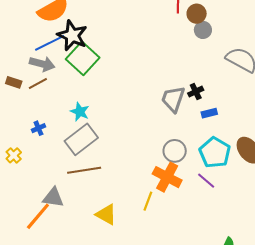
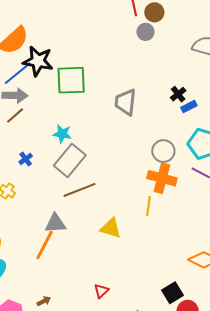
gray circle: (203, 30) -> (146, 32), moved
green square: (83, 58) -> (71, 80), moved, turned -32
black cross: (196, 92) -> (178, 94), moved
gray trapezoid: (173, 99) -> (126, 102), moved

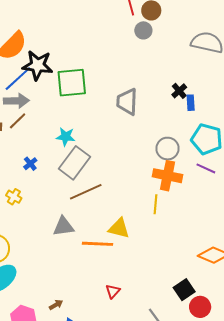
blue rectangle: (189, 106) -> (191, 103), turned -63
orange line: (45, 245) -> (98, 244), moved, turned 68

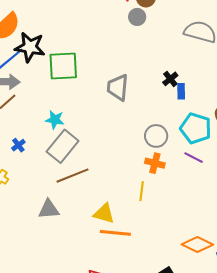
orange cross: (167, 176) -> (155, 163), size x0.7
orange line: (98, 244) -> (115, 233), moved

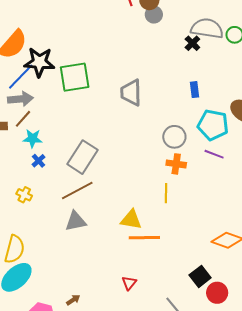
gray circle: (137, 17) -> (154, 15), moved
black cross: (170, 79) -> (192, 43), moved
cyan star: (55, 120) -> (33, 138), moved
brown line: (73, 176) -> (77, 190), moved

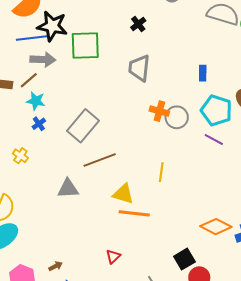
black cross: (192, 43) -> (138, 24), moved
blue line: (21, 77) -> (32, 38), turned 32
gray arrow: (20, 99) -> (43, 60), moved
orange cross: (176, 164) -> (159, 111), moved
brown line: (77, 190) -> (100, 160), moved

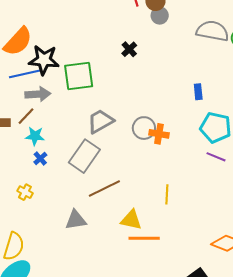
gray trapezoid: (139, 68) -> (100, 121), moved, turned 60
gray circle: (177, 117) -> (144, 128), moved

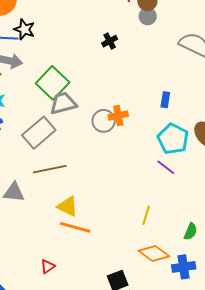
black star: (44, 60) -> (24, 29), size x0.7
green square: (79, 76) -> (53, 83), moved, turned 36
orange cross: (159, 134) -> (118, 116), moved, turned -36
yellow line: (167, 194) -> (146, 215), moved

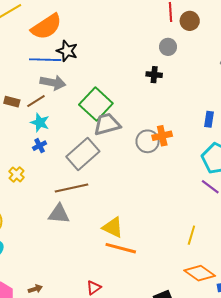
gray circle: (148, 16) -> (168, 47), moved
black cross: (110, 41) -> (154, 75), moved, turned 35
brown line: (50, 169) -> (72, 188), moved

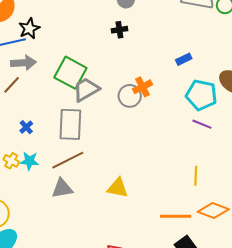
black star: (67, 51) -> (29, 28), turned -30
blue rectangle: (209, 119) -> (184, 59), turned 70
cyan star: (40, 123) -> (29, 161), moved
gray rectangle: (83, 154) -> (70, 124), turned -32
orange line: (121, 248) -> (176, 216), moved

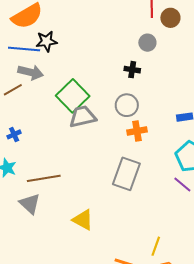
gray circle: (130, 96) -> (127, 105), moved
gray rectangle: (70, 124) -> (126, 174), moved
yellow line: (196, 176) -> (156, 246), moved
gray triangle: (62, 188) -> (30, 204), turned 35

